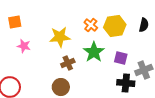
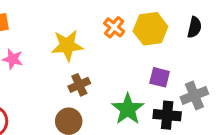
green star: (94, 52) -> (128, 109), moved

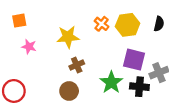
purple square: (160, 77) -> (134, 60), size x1.5

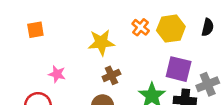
orange square: (19, 21) -> (35, 30), moved
pink star: (29, 47) -> (57, 74), moved

